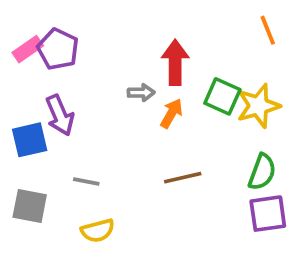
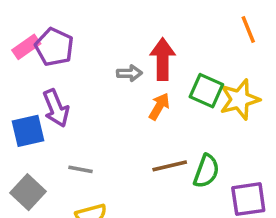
gray arrow: (141, 93) -> (129, 73), moved
green semicircle: (262, 172) -> (206, 171), moved
gray square: (30, 206) -> (28, 192), turned 32

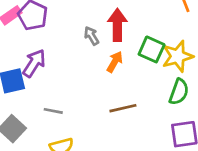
gray arrow: (129, 73) -> (91, 36), turned -120
purple arrow: (56, 108) -> (34, 63), turned -124
green semicircle: (206, 171) -> (179, 92), moved

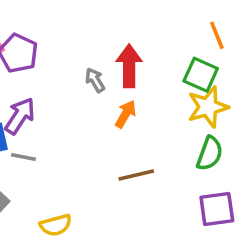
green square: (152, 49) -> (201, 75), moved
gray line: (53, 111) -> (23, 157), moved

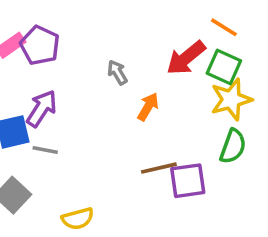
orange line: (217, 35) -> (224, 27), moved, turned -36
red arrow: (129, 66) -> (186, 58), moved, turned -129
purple square: (217, 209) -> (188, 181), moved

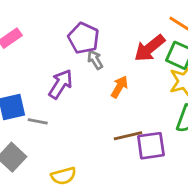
purple pentagon: (40, 45) -> (84, 38), moved
purple arrow: (42, 109) -> (61, 84), moved

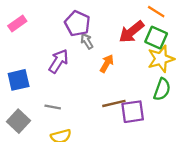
gray line: (38, 121) -> (53, 107), moved

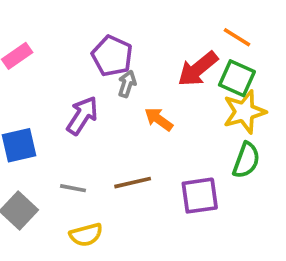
gray arrow: (87, 41) -> (127, 84), turned 49
orange arrow: (107, 63) -> (159, 119), turned -84
brown line: (114, 103) -> (133, 183), moved

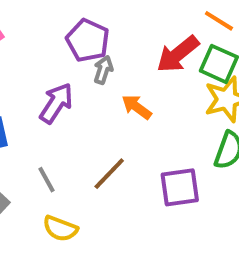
brown line: (133, 183) -> (109, 174), turned -33
gray line: (73, 188) -> (47, 180), turned 50
yellow semicircle: (86, 235) -> (60, 229), turned 36

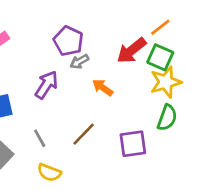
orange line: (219, 21) -> (160, 27), turned -70
gray arrow: (103, 70) -> (79, 61), turned -138

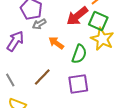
yellow star: (166, 82) -> (102, 39), turned -30
green semicircle: (167, 118) -> (79, 54), moved

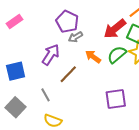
green semicircle: (79, 54) -> (117, 55), moved, turned -150
brown line: (42, 77) -> (68, 74), moved

